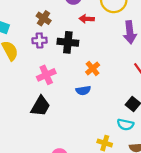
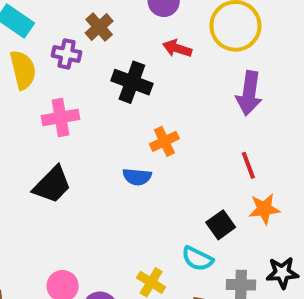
purple cross: (40, 40) -> (67, 54), moved
pink cross: (46, 75) -> (61, 117), moved

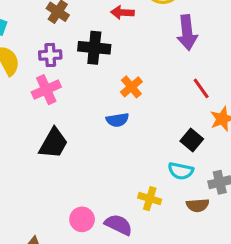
purple cross: (67, 54) -> (50, 55), moved

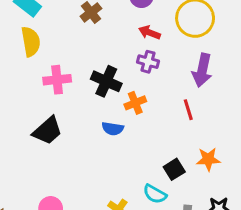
black cross: (94, 48) -> (106, 81), moved
purple cross: (50, 55) -> (148, 62), moved
red line: (201, 88) -> (188, 110), moved

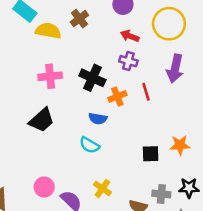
yellow semicircle: (31, 42) -> (48, 31), moved, turned -70
red line: (188, 110) -> (146, 92), moved
black square: (174, 169) -> (151, 154), turned 30
cyan semicircle: (155, 194) -> (89, 145), moved

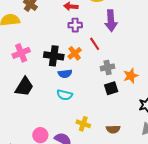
black cross: (92, 78) -> (54, 56), moved
gray cross: (161, 194) -> (108, 67), moved

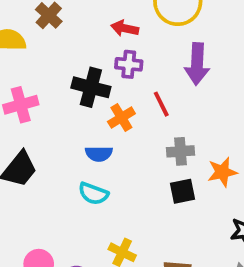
black cross: (54, 56) -> (91, 87), moved

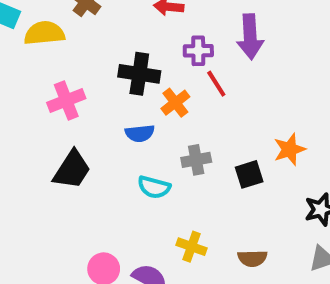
purple cross: (129, 64) -> (198, 51), moved
gray cross: (180, 151) -> (196, 160), moved
blue semicircle: (99, 154) -> (140, 133), moved

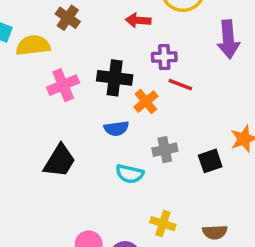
purple arrow: (250, 37) -> (228, 39), moved
red line: (216, 84) -> (180, 85), turned -35
pink cross: (66, 100) -> (63, 85), moved

